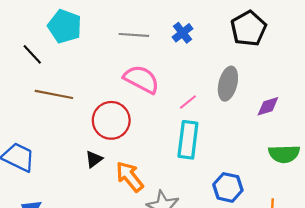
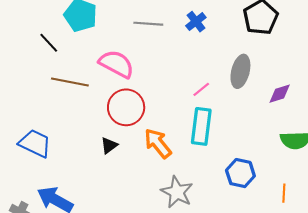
pink semicircle: (141, 79) -> (117, 64), moved
orange arrow: (130, 177) -> (158, 143), moved

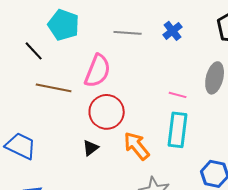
pink semicircle: (117, 64) -> (98, 71), turned 84
pink line: (201, 89) -> (178, 95), turned 54

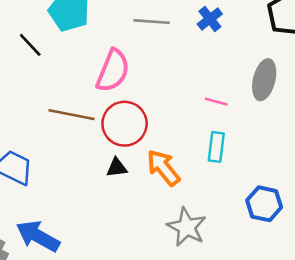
brown line: (54, 88) -> (72, 115), moved
cyan rectangle: (178, 130) -> (216, 147), size x0.7
black triangle: (91, 148) -> (117, 168), moved, turned 30

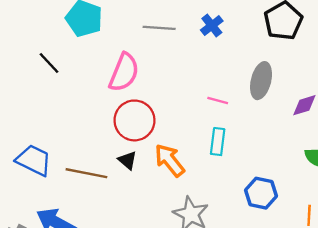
black line: (30, 45) -> (49, 63), moved
brown line: (72, 115) -> (86, 173), moved
black triangle: (117, 168) -> (127, 160), turned 48

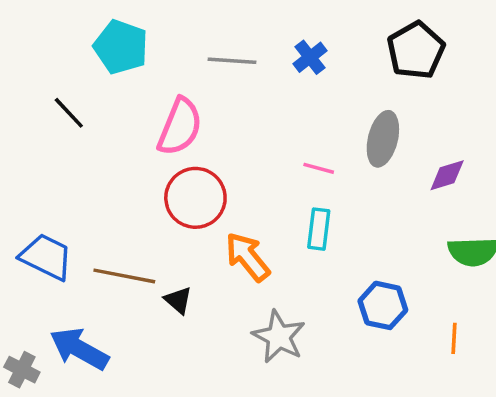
black triangle: (127, 160) -> (178, 300), moved

